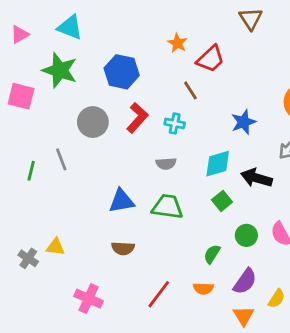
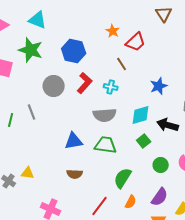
gray semicircle: (166, 164) -> (105, 115), size x1.6
green semicircle: (212, 254) -> (123, 178), moved, size x1.5
orange semicircle: (203, 289) -> (131, 202), turned -64

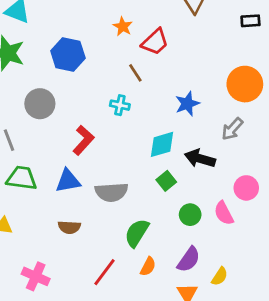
red L-shape: (85, 83) -> (83, 140), moved
gray semicircle: (105, 115) -> (111, 192), moved
green trapezoid: (106, 145) -> (22, 178), moved

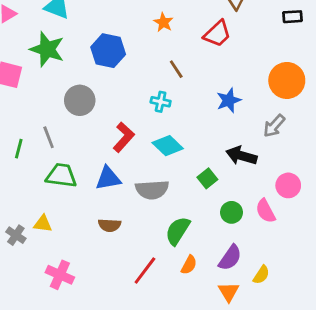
red trapezoid: (155, 42) -> (217, 34), moved
cyan diamond: (162, 144) -> (168, 146), moved, turned 60
pink cross: (36, 276) -> (60, 275), moved

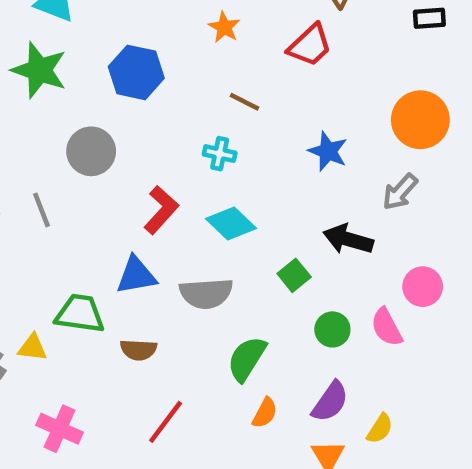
brown line: (176, 69) -> (244, 102), turned -30
blue star: (229, 100) -> (328, 151), turned -30
green trapezoid: (61, 175) -> (80, 314), moved
red line: (145, 271) -> (166, 422), moved

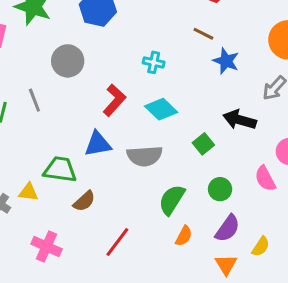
brown line: (244, 102) -> (203, 34), moved
green circle: (332, 329) -> (220, 189), moved
brown semicircle: (138, 350) -> (84, 201), moved, turned -45

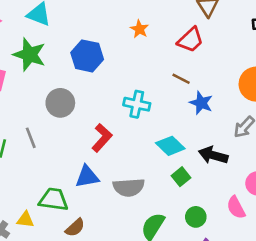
cyan cross: (154, 62) -> (137, 104), size x1.4
cyan diamond: (161, 109) -> (170, 146), moved

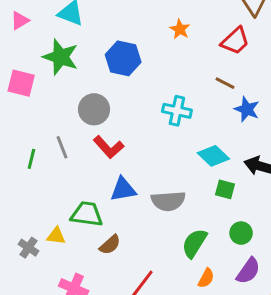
red L-shape: (102, 138) -> (109, 147), moved, turned 96
green square: (181, 177) -> (225, 189), turned -36

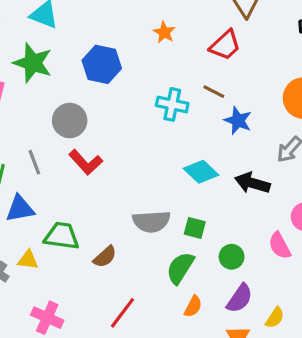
cyan cross: (177, 111) -> (172, 104), moved
blue triangle: (123, 189) -> (20, 209), moved
green square: (225, 189) -> (195, 228), moved
brown semicircle: (110, 245) -> (105, 257), moved

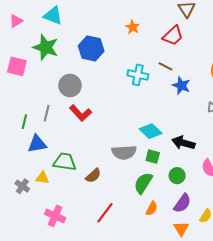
gray line: (34, 162) -> (47, 113), turned 35
cyan diamond: (201, 172) -> (151, 131), moved
black arrow: (252, 183) -> (183, 143), moved

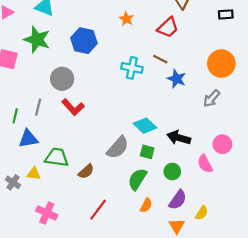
gray semicircle: (124, 152) -> (118, 148), turned -45

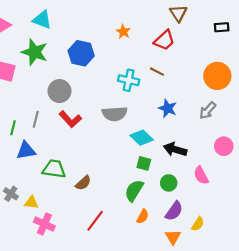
blue star: (177, 79) -> (168, 108), moved
pink circle: (222, 144) -> (224, 146), moved
gray semicircle: (118, 148) -> (115, 114), moved, turned 45
yellow triangle: (34, 174) -> (31, 202), moved

